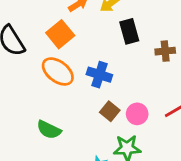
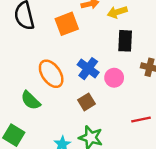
orange ellipse: (58, 71) -> (51, 74), moved
pink circle: (137, 114) -> (114, 78), moved

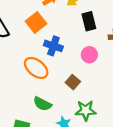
blue cross: (88, 69) -> (53, 46), moved
green semicircle: (31, 100) -> (42, 104), moved

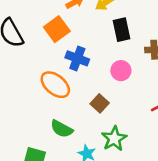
green star: (86, 111) -> (114, 139), turned -30

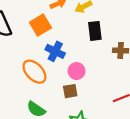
pink circle: (121, 71) -> (77, 71), moved
brown square: (100, 103) -> (70, 91), turned 32

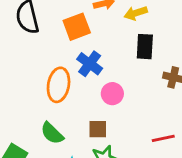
orange ellipse: (34, 72) -> (59, 85), turned 45
brown square: (70, 91) -> (98, 129), moved

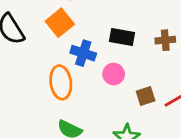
black rectangle: (145, 47) -> (122, 37), moved, turned -65
brown square: (98, 129) -> (146, 96), moved

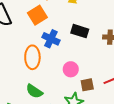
pink circle: (114, 74) -> (71, 69), moved
brown square: (146, 96) -> (87, 85), moved

